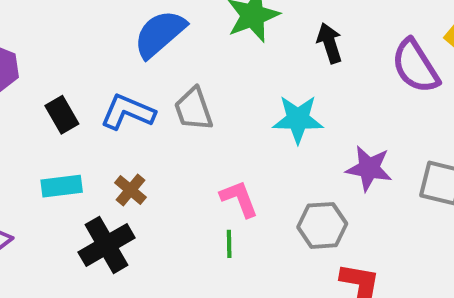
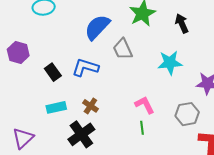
gray trapezoid: (194, 109) -> (123, 49), moved

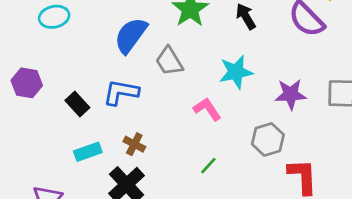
pink L-shape: (145, 105) -> (207, 109), moved
green line: (142, 128) -> (208, 166), turned 56

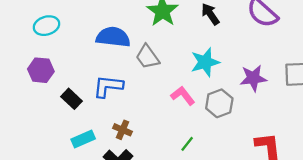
blue semicircle: (131, 35) -> (113, 37), turned 64
purple hexagon: (27, 83) -> (41, 70), moved
gray hexagon: (268, 139) -> (219, 103), moved

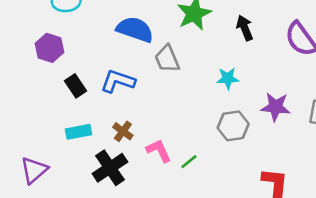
cyan star: (205, 62) -> (228, 78), size x0.7
pink L-shape: (183, 96) -> (159, 151), moved

